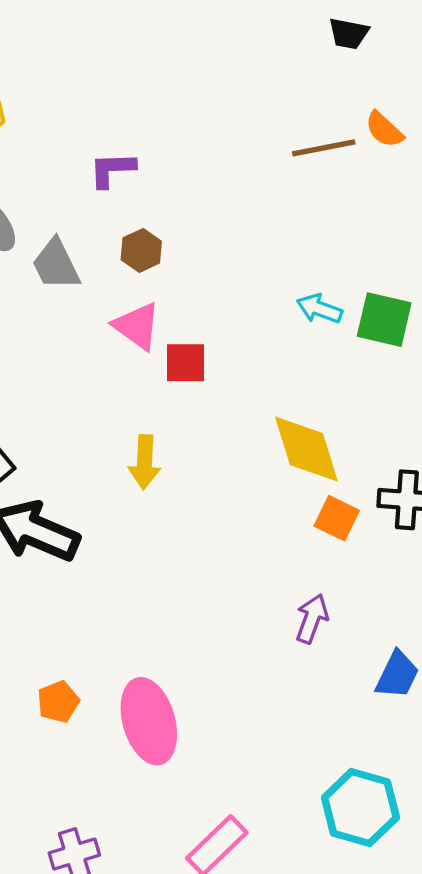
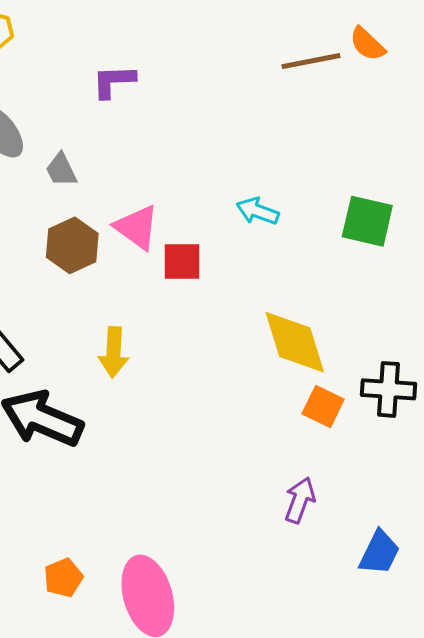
brown hexagon: (141, 250) -> (72, 245), moved, size x1.4
gray trapezoid: (56, 265) -> (61, 170), size x0.7
cyan arrow: (319, 309) -> (258, 211), moved
yellow arrow: (145, 462) -> (114, 352), moved

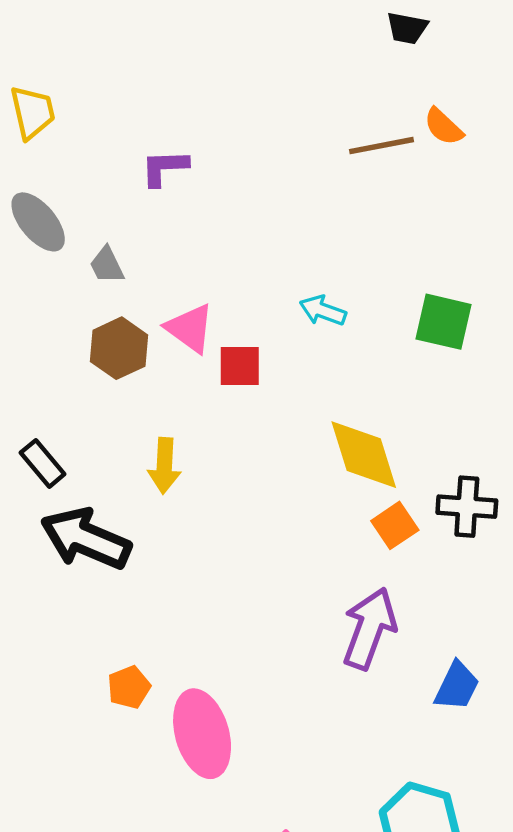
orange square: (323, 407) -> (395, 525), turned 30
purple arrow: (300, 500) -> (369, 628), size x1.6
orange pentagon: (63, 578) -> (129, 687), moved

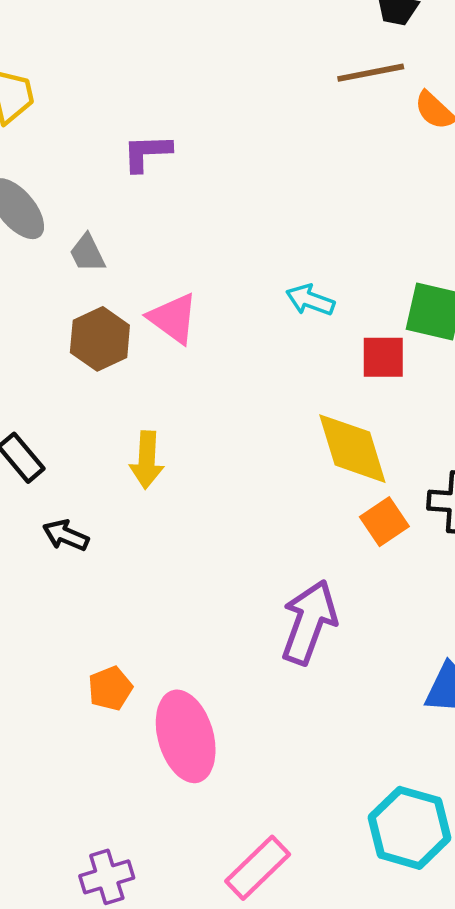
brown line: (381, 146) -> (371, 73), moved
red square: (240, 366) -> (383, 357), moved
black arrow: (86, 539) -> (66, 535), size x0.5
purple arrow: (369, 628) -> (309, 622), moved

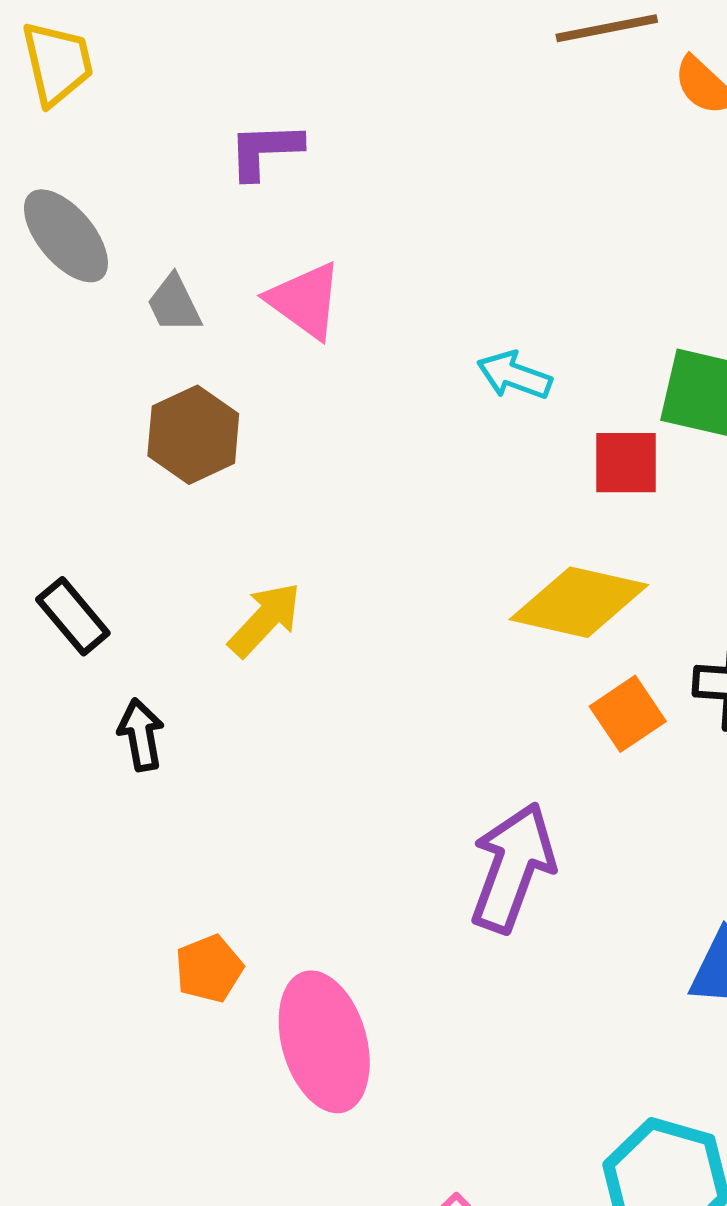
pink triangle: (173, 318) -> (305, 300), moved
yellow diamond: (352, 449) -> (579, 602), turned -60
yellow arrow: (147, 460) -> (265, 620), turned -140
black arrow: (66, 535) -> (141, 735), turned 57

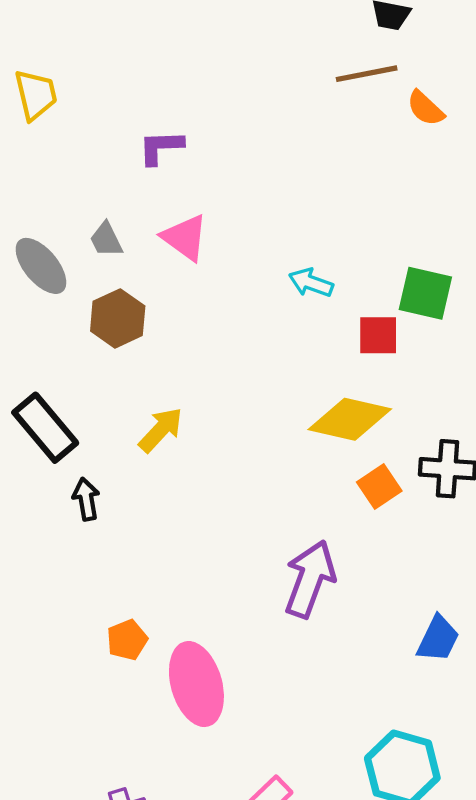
gray ellipse: (66, 236) -> (41, 266), moved
black rectangle: (73, 616) -> (45, 428), size x1.5

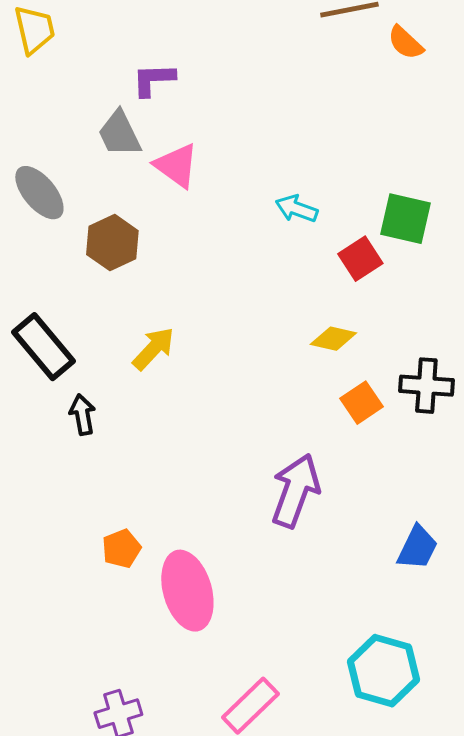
gray trapezoid: (106, 240) -> (119, 134), moved, size x1.4
red square: (378, 335) -> (360, 259), turned -33
yellow diamond: (350, 419) -> (333, 339), size x0.6

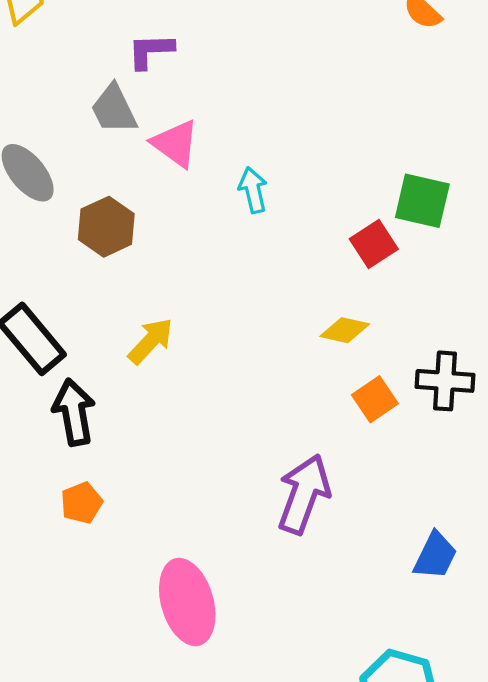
cyan arrow: (296, 209) -> (253, 190), moved, turned 57
black arrow: (82, 415) -> (74, 412), size x1.5
orange pentagon: (121, 549) -> (82, 503), moved

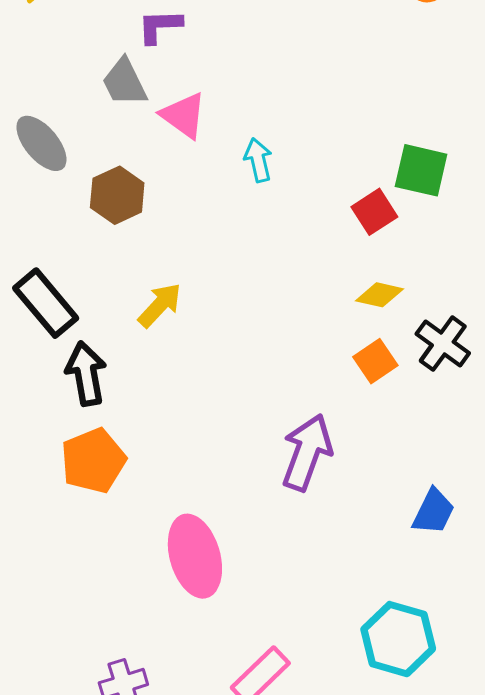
yellow diamond: (345, 330) -> (380, 295), moved
black cross: (445, 381) -> (443, 344), turned 32
orange pentagon: (82, 503) -> (93, 461), size x1.6

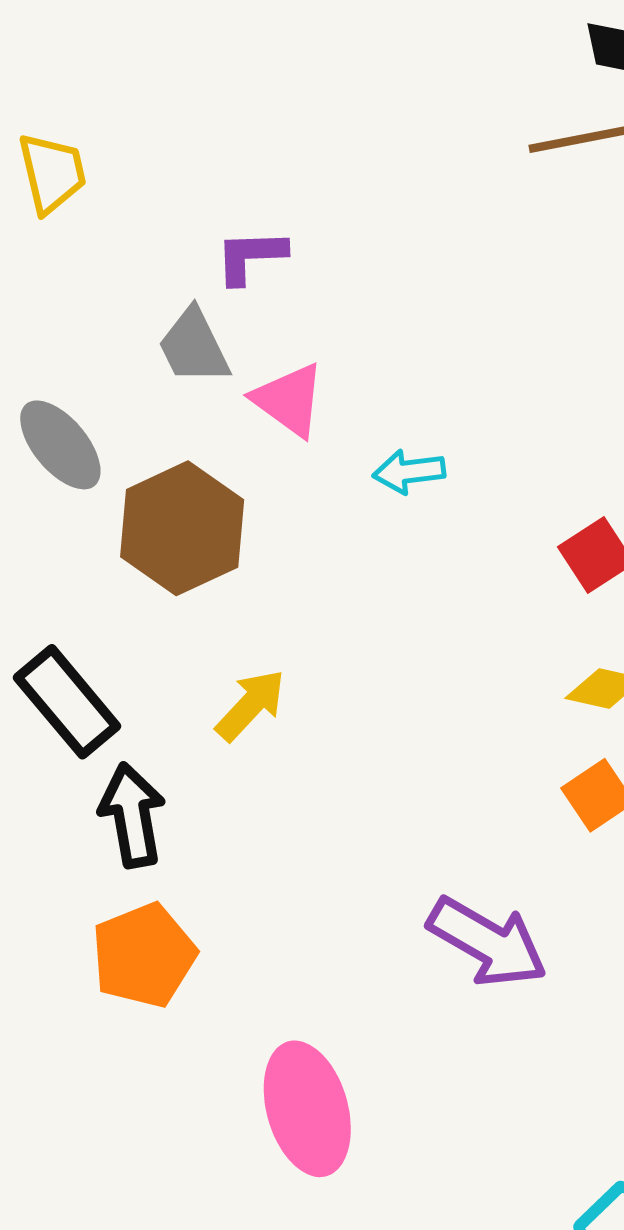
cyan arrow: (258, 160) -> (409, 472), turned -84
brown hexagon: (117, 195) -> (182, 528), size x1.4
purple arrow: (307, 452) -> (487, 942), turned 100

